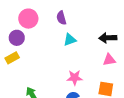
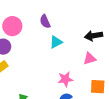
pink triangle: (109, 60) -> (90, 59), moved

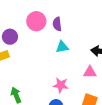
pink circle: (12, 26) -> (36, 21), moved

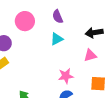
purple semicircle: (57, 24) -> (58, 17), moved

